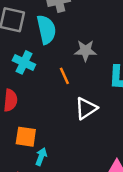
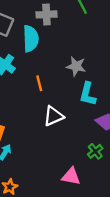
gray star: (85, 51) -> (76, 66), moved

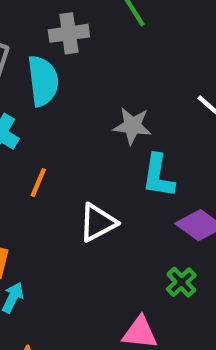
orange line: (39, 83) -> (38, 183), moved, turned 42

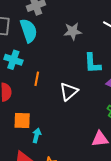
gray star: (132, 126) -> (73, 31), moved

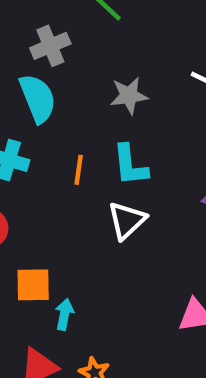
cyan L-shape: (92, 63) -> (130, 165), moved
orange line: (37, 79) -> (79, 170), moved

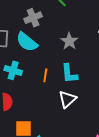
gray star: (129, 95) -> (69, 41), turned -30
cyan semicircle: (38, 98) -> (27, 42), turned 150

